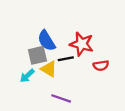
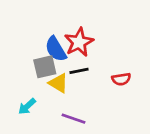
red star: (82, 44) -> (79, 42), moved, turned 30
cyan arrow: (27, 76) -> (27, 106), moved

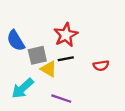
blue semicircle: (56, 49) -> (16, 41), moved
cyan arrow: (27, 106) -> (23, 88), size x1.5

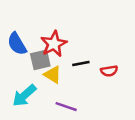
red star: (66, 35) -> (54, 44), moved
black line: (66, 59) -> (81, 64), moved

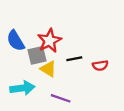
cyan arrow: (24, 95) -> (22, 88), turned -145

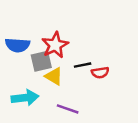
blue semicircle: (16, 41) -> (17, 45), turned -55
red semicircle: (100, 66) -> (100, 73), moved

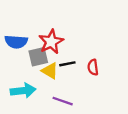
black line: (83, 65) -> (67, 64), moved
red semicircle: (100, 73) -> (93, 67), turned 91

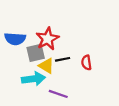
cyan arrow: (23, 91) -> (33, 79), moved

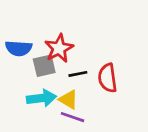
red semicircle: (86, 63) -> (108, 78), size x1.5
yellow triangle: (46, 66) -> (68, 100), moved

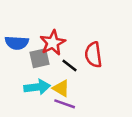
black line: (78, 74) -> (69, 66), turned 49
red semicircle: (108, 78) -> (93, 55), moved

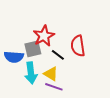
blue semicircle: (17, 43) -> (14, 57), moved
cyan arrow: (37, 87) -> (31, 73), turned 90

